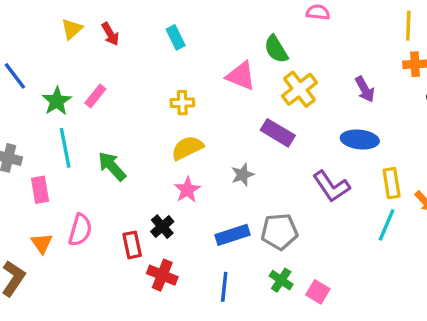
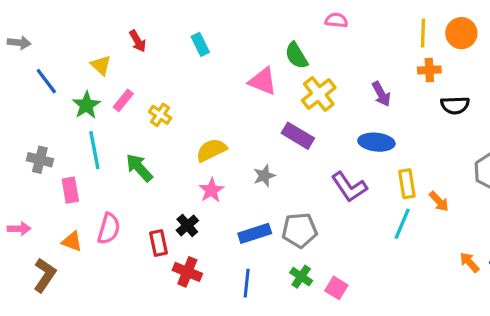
yellow triangle: (72, 29) -> (101, 65), moved, turned -35
yellow cross: (182, 103) -> (160, 115), moved, turned 35
orange triangle: (42, 243) -> (72, 241), turned -35

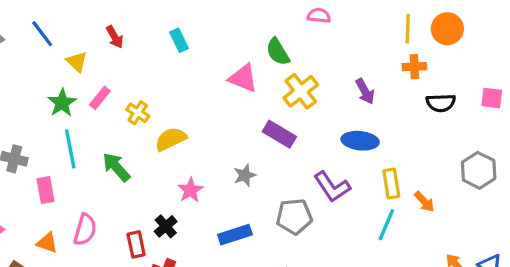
blue line: (46, 81) -> (42, 34), moved
yellow semicircle: (211, 150) -> (171, 139), moved
gray pentagon: (300, 230) -> (294, 216), moved

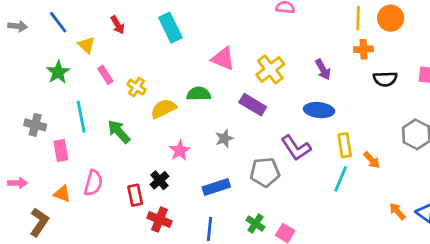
cyan rectangle: (179, 40) -> (170, 28), size x1.5
green semicircle: (278, 52) -> (199, 94), moved, turned 120
pink rectangle: (100, 98) -> (105, 75), turned -72
green star: (62, 103) -> (58, 72), moved

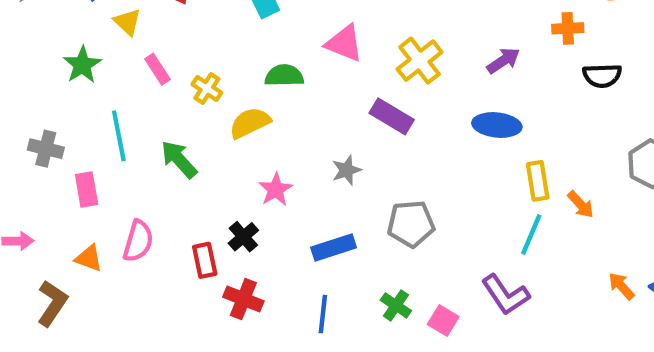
purple arrow: (323, 69) -> (503, 61), turned -95
green semicircle: (199, 94) -> (284, 76), moved
purple L-shape: (296, 148) -> (505, 295), moved

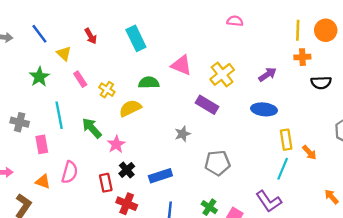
pink star: (276, 189) -> (116, 144), moved
blue rectangle: (334, 247) -> (160, 176), moved

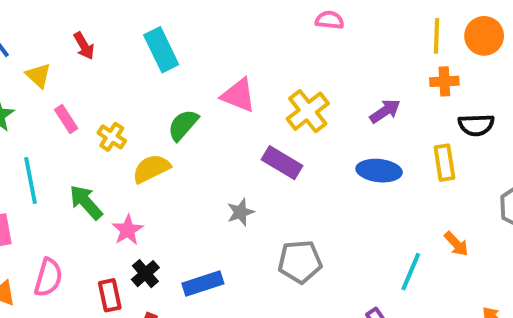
green semicircle: (149, 83) -> (183, 125), turned -48
yellow rectangle: (286, 140) -> (444, 163), moved

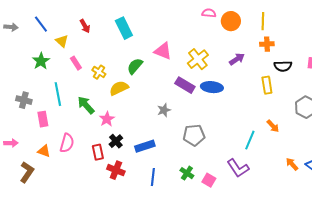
orange circle: (484, 36) -> (231, 21), moved
blue ellipse: (379, 171) -> (212, 87), moved

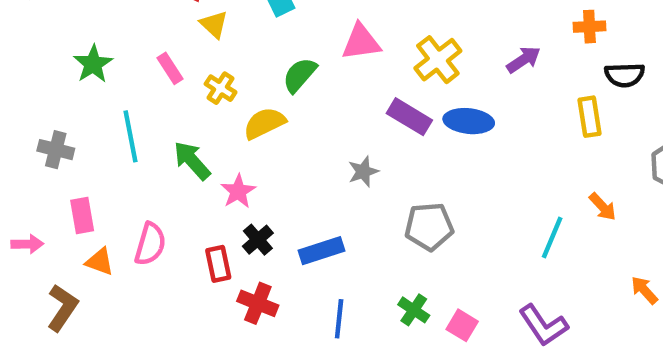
yellow triangle: (62, 41) -> (214, 24), moved
pink triangle: (163, 51) -> (361, 42), turned -30
pink rectangle: (43, 119) -> (82, 215), moved
purple L-shape: (238, 168) -> (543, 325), moved

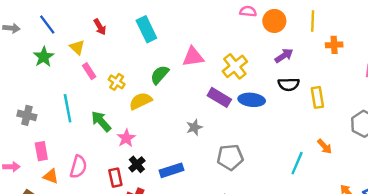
yellow triangle: (214, 24) -> (77, 47), moved
orange cross: (589, 27) -> (334, 45), moved
purple arrow: (524, 60) -> (284, 56), moved
green star: (93, 64) -> (44, 57), moved
black semicircle: (625, 75) -> (289, 84), moved

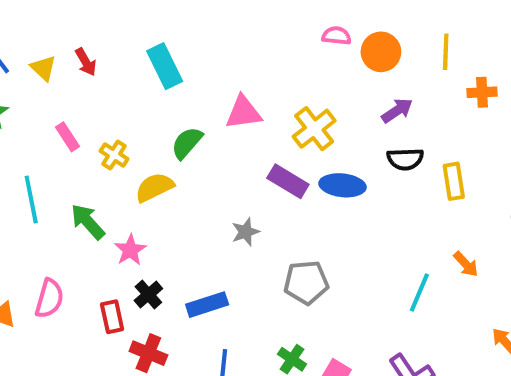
yellow triangle: (77, 47) -> (43, 68), moved

